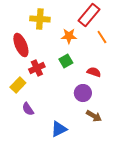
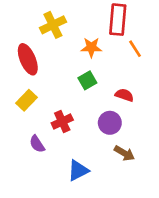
red rectangle: (89, 15) -> (118, 20), turned -35
yellow cross: (40, 19) -> (53, 25), turned -30
red cross: (37, 68) -> (62, 121), moved
yellow rectangle: (18, 85) -> (26, 100), moved

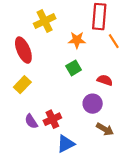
red cross: (62, 121) -> (52, 119), moved

